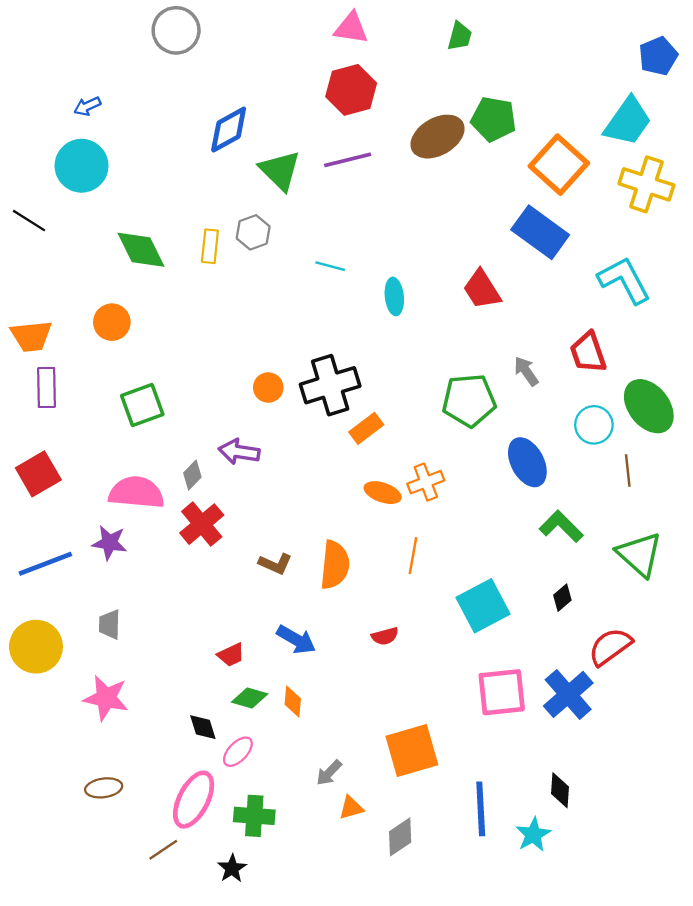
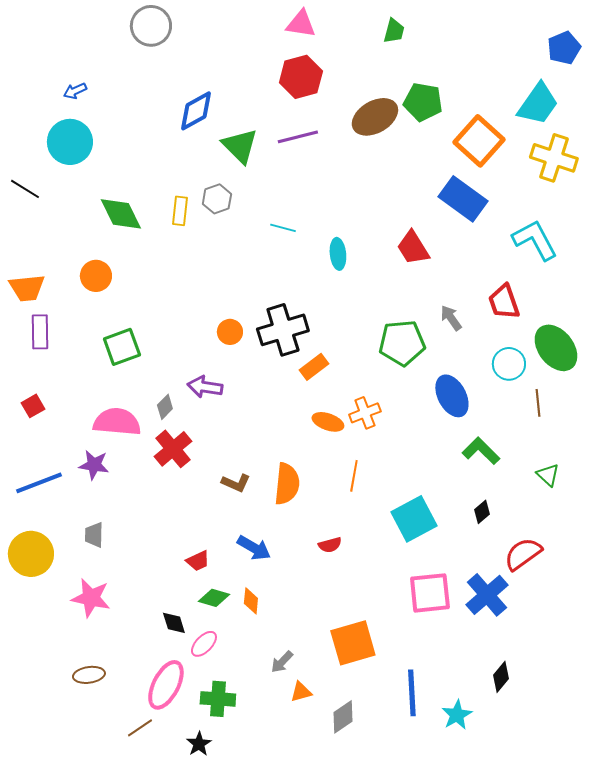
red square: (38, 474) -> (33, 406), size x0.6
green triangle: (639, 554) -> (548, 475), size x0.6
black diamond: (560, 790) -> (501, 677), moved, turned 36

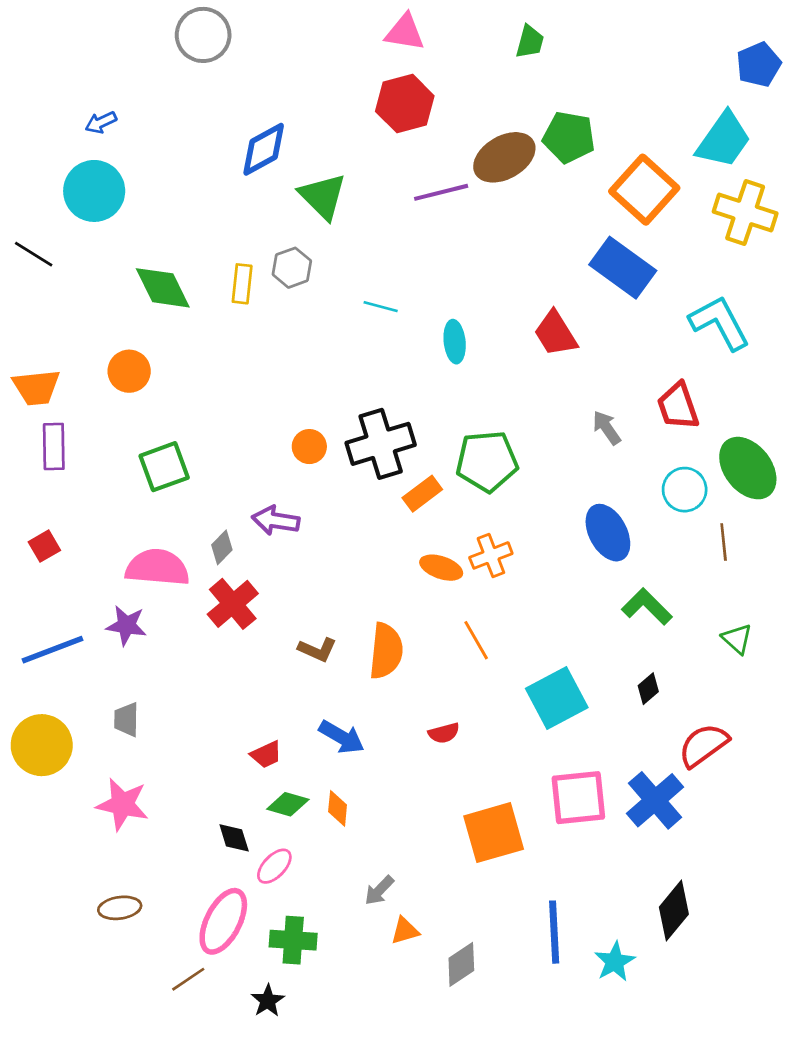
purple line: (298, 137) -> (441, 192), moved
green pentagon: (402, 343) -> (487, 461), moved
orange line: (354, 476) -> (476, 640), turned -40
orange square: (353, 643) -> (494, 833), moved
black diamond: (501, 677) -> (674, 911), size x1.4

